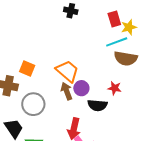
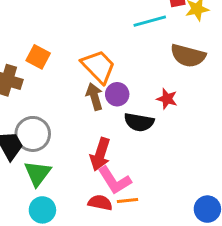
cyan line: (117, 42) -> (150, 21), moved
gray circle: (33, 104) -> (33, 134), moved

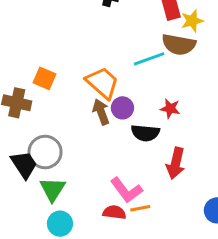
cyan line: (150, 21) -> (149, 59), moved
brown semicircle: (188, 56) -> (179, 45), moved
red arrow: (100, 154) -> (176, 163), moved

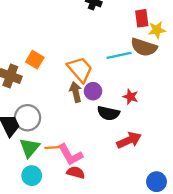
red arrow: (176, 163) -> (129, 140), turned -135
pink L-shape: (126, 190) -> (70, 155), moved
orange line: (140, 208) -> (53, 147), moved

